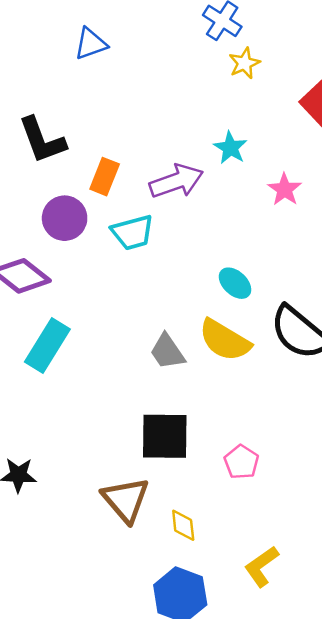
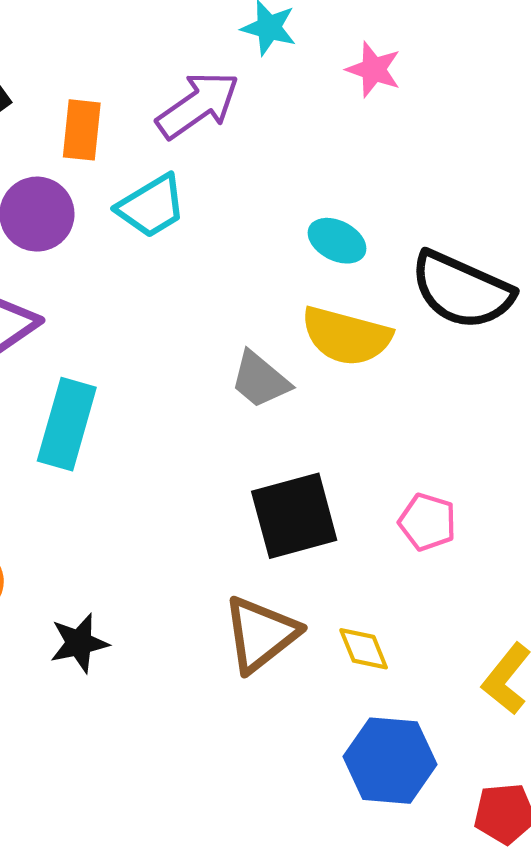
brown triangle: (126, 500) -> (261, 634), turned 48

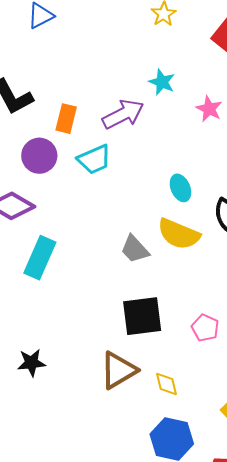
cyan ellipse: (337, 241) -> (180, 188), turned 32

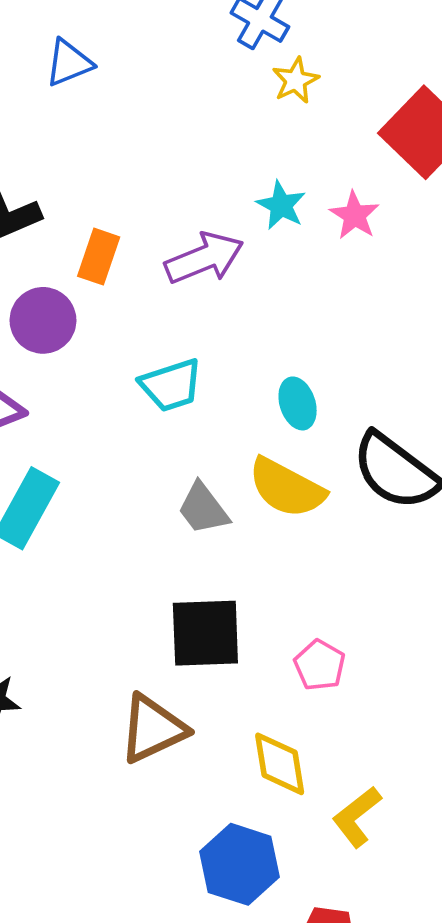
pink star: (209, 109) -> (354, 215), moved
cyan trapezoid: (94, 159) -> (171, 385), moved
yellow diamond: (167, 384) -> (280, 764), moved, size x1.4

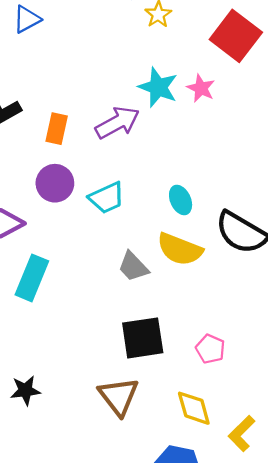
cyan star: (281, 205) -> (158, 87), size x1.4
purple circle: (43, 320) -> (55, 183), moved
brown triangle: (153, 729) -> (119, 396), turned -36

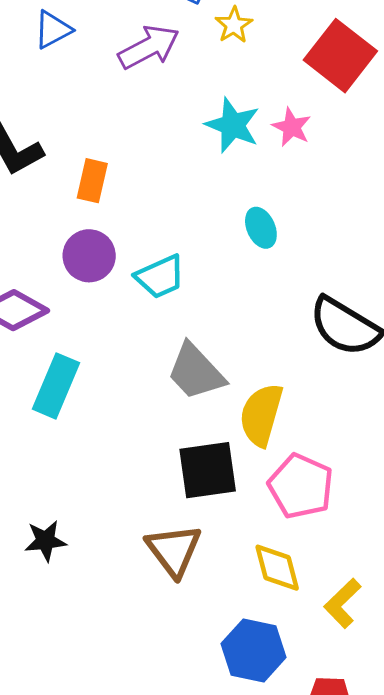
purple arrow: (117, 123) -> (149, 47), moved
cyan ellipse: (181, 200) -> (261, 228), moved
yellow semicircle: (180, 249) -> (261, 415), moved, turned 84
gray trapezoid: (133, 267) -> (196, 372), size x1.4
pink pentagon: (210, 349) -> (301, 486), size x1.6

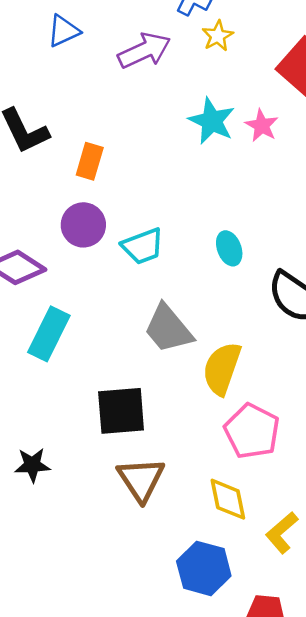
cyan ellipse: (261, 228) -> (229, 248), moved
black square: (208, 470) -> (121, 411), moved

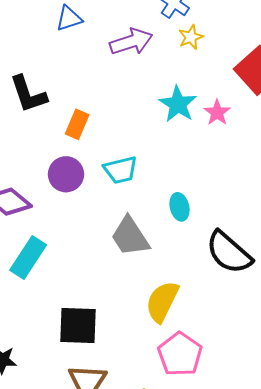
cyan trapezoid: (143, 246) -> (121, 170), moved
gray trapezoid: (168, 329) -> (130, 236), moved

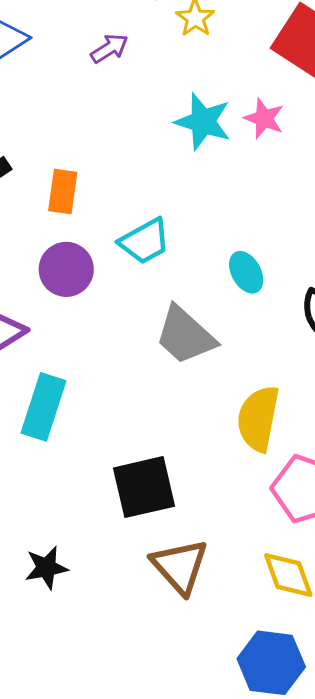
purple arrow: (131, 42) -> (109, 48), size x0.6

